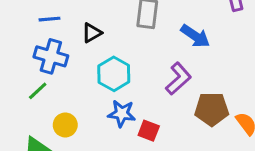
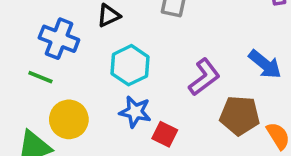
blue arrow: (195, 36) -> (265, 64), moved
green line: (38, 91) -> (40, 77), turned 60
yellow circle: (65, 125) -> (69, 119), size x1.4

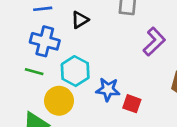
cyan hexagon: (130, 65) -> (75, 71), moved
purple L-shape: (204, 77) -> (154, 42), moved

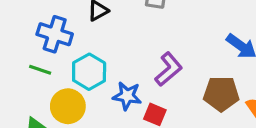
purple L-shape: (154, 42) -> (169, 69), moved

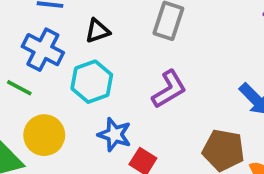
purple L-shape: (169, 69) -> (169, 89), moved
cyan hexagon: (89, 72) -> (92, 82), moved

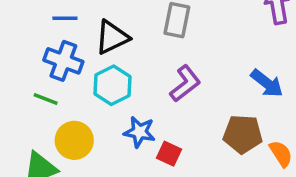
black triangle: (97, 31) -> (112, 37), size x1.5

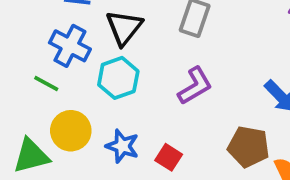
black triangle: (112, 37) -> (124, 28), turned -33
blue star: (140, 132) -> (122, 146), moved

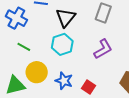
blue cross: (70, 46) -> (16, 18), moved

